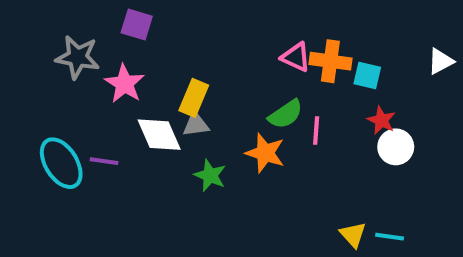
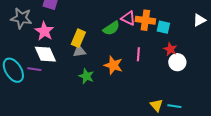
green semicircle: (286, 114) -> (111, 28), moved
white diamond: (159, 135) -> (45, 54), moved

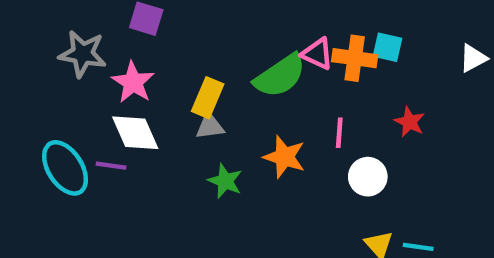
cyan square: (163, 27) -> (388, 47), moved
green semicircle: (111, 28) -> (280, 76), size x1.4
white circle: (177, 62) -> (368, 177), moved

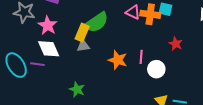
green semicircle: (280, 76) -> (96, 22), moved
pink line: (339, 133) -> (141, 57), moved
green star: (225, 181) -> (77, 89), moved

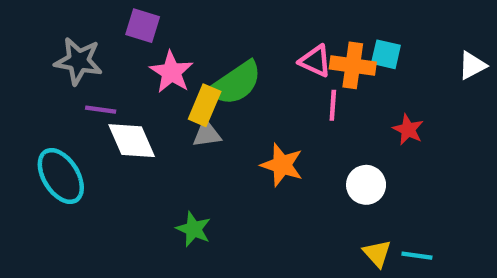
pink star: (48, 25) -> (171, 72), moved
pink line: (141, 57) -> (333, 105), moved
purple line: (37, 64) -> (101, 110), moved

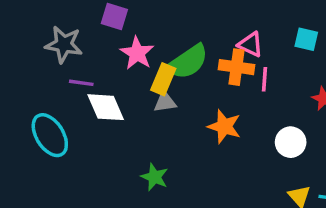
orange cross: (353, 65) -> (237, 67), moved

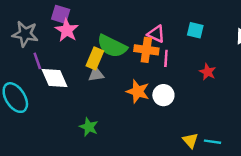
pink star: (137, 53) -> (67, 30), moved
green semicircle: (188, 62) -> (112, 46), turned 60
purple line: (81, 83) -> (37, 61), turned 63
white circle: (291, 142) -> (163, 95), moved

